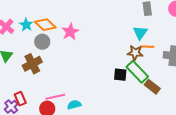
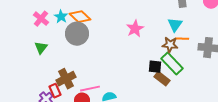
pink star: (70, 32) -> (135, 29), moved
gray circle: (42, 42) -> (77, 34), size x1.5
brown cross: (32, 64) -> (66, 79), moved
brown rectangle: (152, 87) -> (162, 79), moved

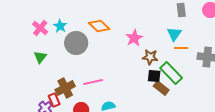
orange diamond: (80, 17) -> (99, 26), moved
brown star: (170, 45) -> (150, 57), moved
pink line: (90, 89) -> (93, 82), moved

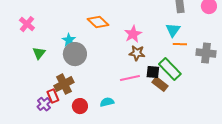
cyan star: (60, 26) -> (69, 40), moved
pink cross: (40, 28) -> (27, 24), moved
gray circle: (76, 43) -> (75, 54), moved
brown star: (150, 57) -> (137, 53), moved
pink line: (93, 82) -> (130, 78), moved

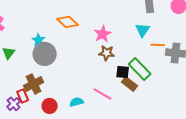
orange line: (180, 44) -> (158, 45), moved
pink line: (130, 78) -> (103, 94), moved, turned 42

